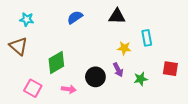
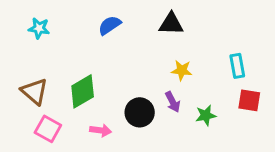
cyan rectangle: (147, 38) -> (237, 66), moved
brown triangle: (18, 46) -> (34, 91), moved

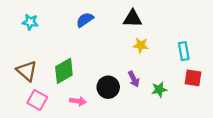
yellow star: (182, 70) -> (141, 45), moved

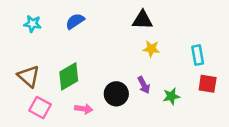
blue semicircle: (85, 20) -> (75, 21), moved

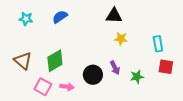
pink square: (40, 108) -> (43, 87), moved

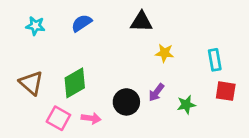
black triangle: (114, 16) -> (141, 22), moved
purple arrow: (115, 68) -> (156, 92), turned 64

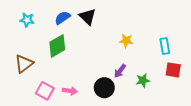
black triangle: (141, 22) -> (88, 17), moved, turned 42
brown triangle: (31, 83) -> (24, 64), turned 42
green diamond: (75, 83) -> (57, 46), moved
black circle: (126, 102) -> (104, 88), moved

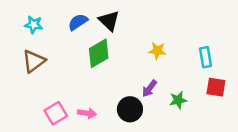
green diamond: (57, 46) -> (99, 53), moved
brown triangle: (24, 64) -> (34, 61), moved
pink square: (45, 91) -> (56, 113), turned 30

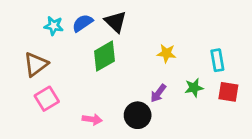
cyan star: (34, 25) -> (54, 26), moved
green star: (178, 100) -> (194, 88), moved
pink square: (56, 113) -> (47, 99), moved

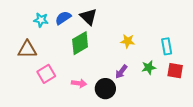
brown triangle: (36, 64) -> (27, 50), turned 36
pink square: (47, 99) -> (46, 74), moved
pink arrow: (92, 119) -> (79, 83), moved

